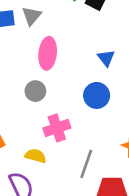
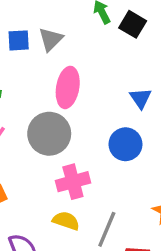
gray circle: (35, 91) -> (49, 134), size x1.6
yellow semicircle: (35, 156) -> (66, 221), moved

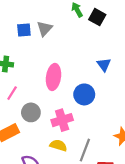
pink ellipse: (68, 87) -> (53, 77), moved
gray circle: (49, 134) -> (31, 112), moved, size x0.7
blue circle: (125, 144) -> (84, 94), moved

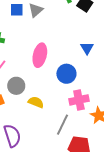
pink cross: (62, 120) -> (79, 100), moved
yellow semicircle: (58, 145) -> (36, 102), moved

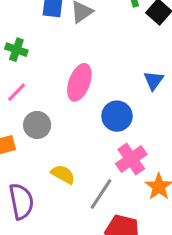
pink cross: (79, 100) -> (131, 159), turned -30
yellow semicircle: (36, 102) -> (63, 174), moved

